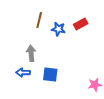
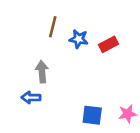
red rectangle: (81, 24) -> (109, 44), moved
blue square: (50, 75) -> (92, 115), moved

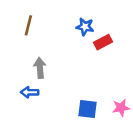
brown line: (53, 27) -> (28, 25), moved
blue star: (79, 39) -> (85, 27), moved

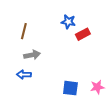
brown line: (28, 25) -> (24, 31), moved
gray arrow: (40, 68) -> (32, 55), turned 84

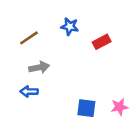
blue star: (68, 22) -> (70, 27), moved
brown line: (24, 31) -> (29, 38), turned 42

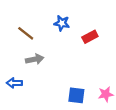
brown line: (29, 38) -> (26, 33), turned 72
blue arrow: (29, 92) -> (14, 83), moved

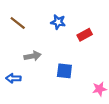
brown line: (26, 33) -> (18, 23), moved
blue square: (76, 95) -> (64, 71), moved

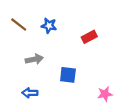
blue star: (58, 22) -> (49, 26), moved
blue arrow: (13, 78) -> (30, 93), moved

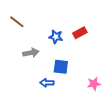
blue star: (49, 26) -> (56, 37), moved
blue arrow: (30, 93) -> (47, 83), moved

